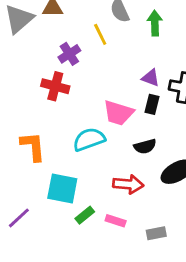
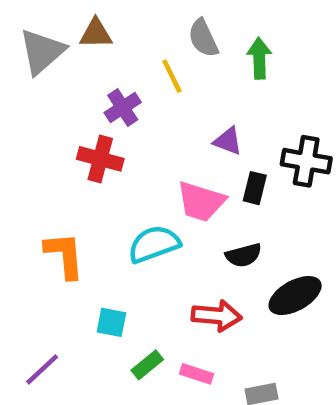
purple triangle: (151, 78) -> (228, 141), moved
cyan square: (62, 188) -> (111, 322), size x0.6

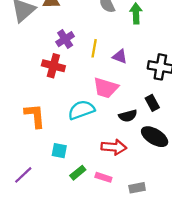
yellow line: (172, 76) -> (94, 48), moved, turned 36
black rectangle: (255, 188) -> (152, 103), moved, turned -42
black ellipse: (295, 296) -> (155, 137), turned 60

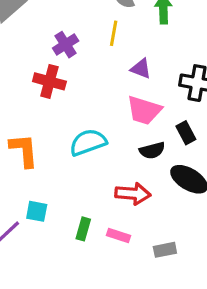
yellow line: (94, 48) -> (114, 33), moved
pink trapezoid: (106, 88) -> (144, 110), moved
cyan square: (59, 151) -> (37, 211), moved
green rectangle: (78, 173) -> (83, 229), turned -35

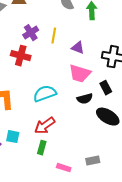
yellow line: (114, 33) -> (54, 36), moved
red arrow: (133, 194) -> (45, 126), moved, turned 140
pink rectangle: (118, 235) -> (64, 168), moved

